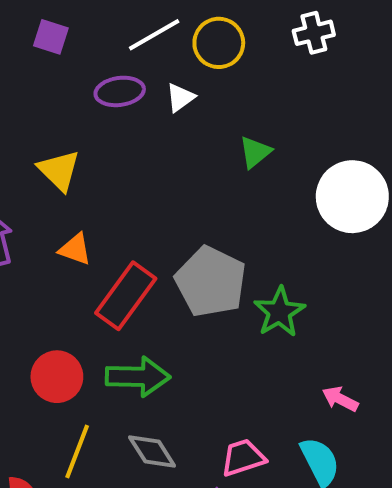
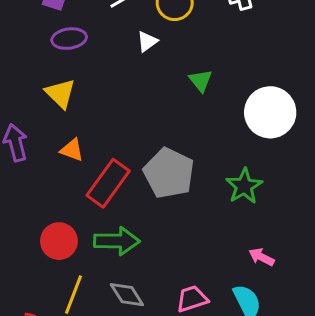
purple ellipse: (120, 91) -> (69, 39), moved
green triangle: (255, 152) -> (201, 80), turned -30
green star: (279, 312) -> (244, 186), moved

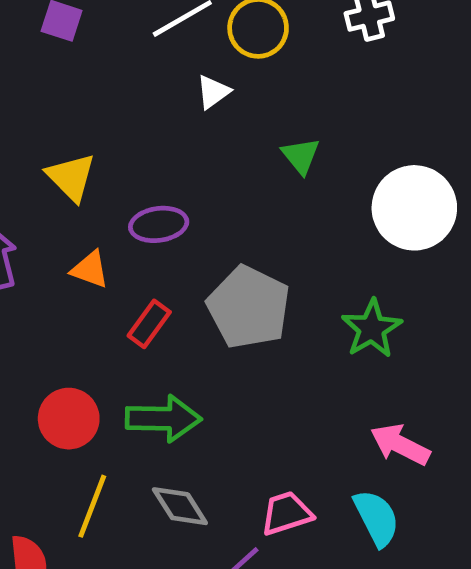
purple ellipse: (69, 39) -> (159, 224), moved
red rectangle: (108, 183) -> (149, 324), size x0.6
pink arrow: (261, 257) -> (400, 445), size x1.4

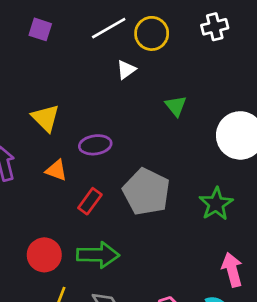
pink arrow: (400, 445) -> (232, 270), turned 48

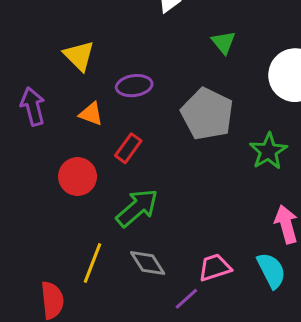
gray pentagon: (146, 192) -> (207, 114), moved
red circle: (44, 255) -> (78, 177), moved
green arrow: (98, 255) -> (137, 208), turned -42

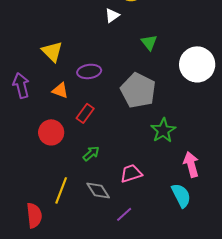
green star: (268, 151) -> (163, 130), moved
green arrow: (137, 208) -> (91, 153), size x0.6
pink trapezoid: (215, 267) -> (131, 173), moved

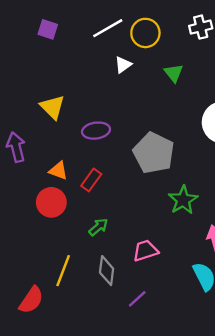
green triangle: (149, 42) -> (174, 73), moved
orange triangle: (60, 90) -> (58, 171), moved
gray diamond: (98, 190) -> (107, 271), turned 40
red semicircle: (34, 215) -> (31, 300), turned 40

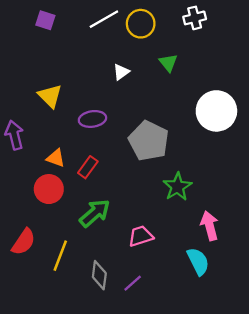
white triangle: (123, 65) -> (121, 72), moved
green arrow: (98, 227) -> (95, 213), size x1.6
gray diamond: (107, 271) -> (99, 275), moved
red semicircle: (31, 300) -> (24, 242), moved

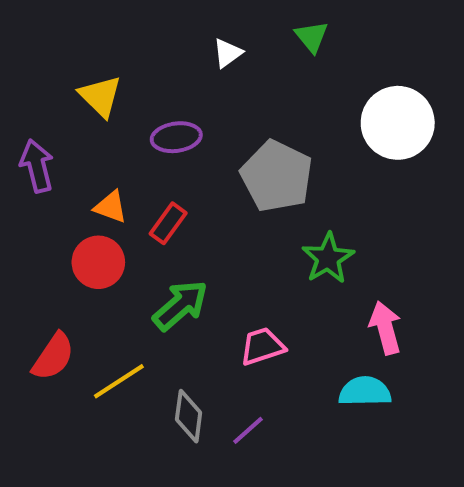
yellow line: (60, 256) -> (119, 381), turned 36
cyan semicircle: (198, 261) -> (365, 391), turned -64

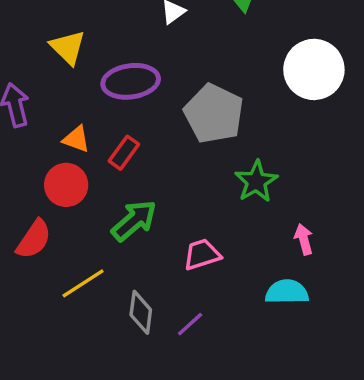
purple ellipse: (176, 137) -> (131, 81), size x1.4
pink arrow: (385, 328) -> (304, 239), size x0.7
red semicircle: (53, 357) -> (34, 239), moved

